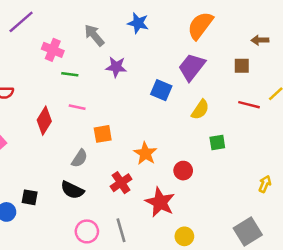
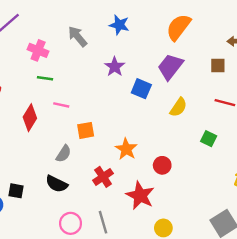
purple star: (116, 67) -> (115, 67), moved, turned 30
green line: (70, 74) -> (45, 78), moved
green square: (217, 143) -> (209, 139), moved, turned 35

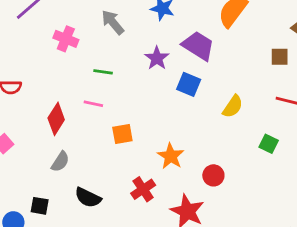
purple trapezoid: (170, 67) -> (198, 46), moved, turned 84
green line: (45, 78) -> (103, 72), moved
gray semicircle: (64, 154) -> (60, 162), moved

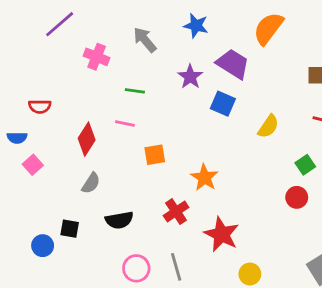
green square: (269, 144) -> (305, 165), turned 30
red circle: (213, 175) -> (297, 197), moved
black semicircle: (88, 198) -> (119, 220), turned -36

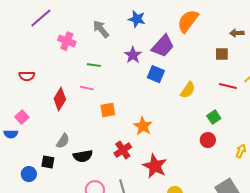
purple trapezoid: (233, 64) -> (163, 46), turned 100
blue semicircle: (17, 138) -> (11, 134), moved
gray semicircle: (91, 183) -> (63, 141), moved

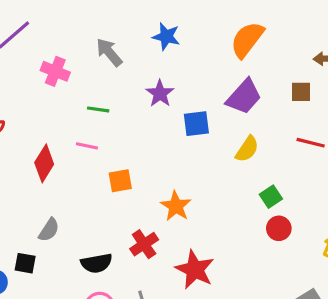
purple trapezoid: (163, 46) -> (244, 97), moved
blue square: (156, 74) -> (196, 124), turned -30
green square: (214, 117) -> (271, 197), moved
black semicircle: (83, 156) -> (96, 263), moved

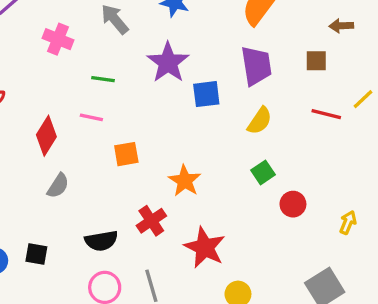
purple star: (160, 94) -> (168, 62), size x1.4
purple trapezoid: (244, 97) -> (256, 66), turned -51
green square: (271, 197) -> (263, 172), moved
gray semicircle: (49, 230) -> (58, 186), moved
black square: (25, 263) -> (36, 254), moved

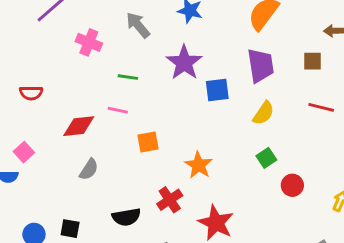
red diamond: (46, 136) -> (79, 126), turned 52

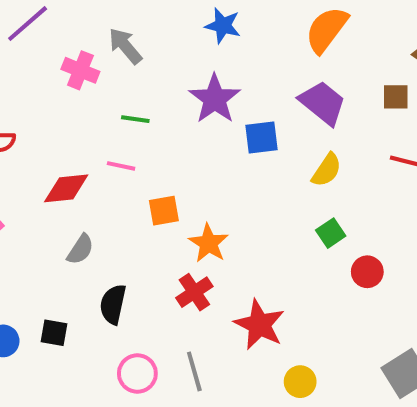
gray arrow: (138, 25) -> (125, 46), moved
purple trapezoid: (261, 65) -> (323, 103), turned -42
orange star: (199, 165) -> (209, 243), moved
black semicircle: (126, 217) -> (113, 304), moved, turned 112

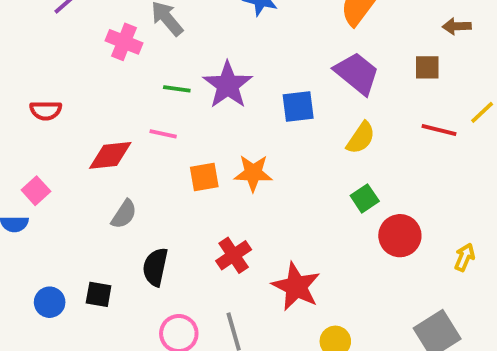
purple star: (215, 99) -> (228, 85), moved
orange star: (209, 243) -> (253, 173), moved, turned -30
red circle: (367, 272) -> (400, 236), size x1.4

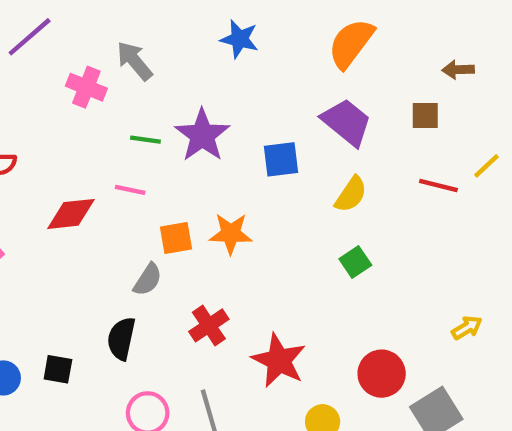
gray semicircle: (124, 214) -> (148, 280), moved
red circle: (400, 236) -> (382, 374), moved
yellow arrow: (464, 257) -> (467, 328), turned 36

